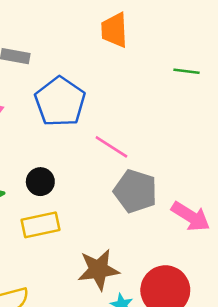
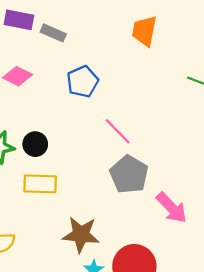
blue pentagon: (60, 102) -> (83, 82), size x0.7
black circle: (40, 182) -> (35, 144), moved

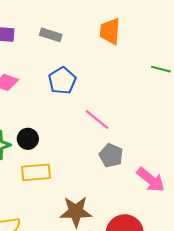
gray rectangle: (53, 33) -> (51, 35), moved
gray pentagon: (129, 174) -> (111, 155), size x0.7

